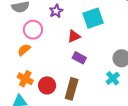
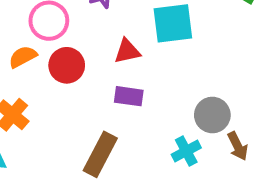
purple rectangle: (79, 58) -> (129, 96), turned -32
red circle: (47, 85) -> (67, 65), moved

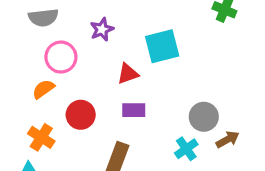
red circle: (67, 65) -> (81, 115), moved
brown arrow: (238, 146) -> (228, 139), turned -85

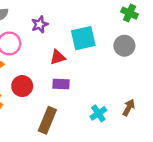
gray circle: (204, 117) -> (124, 46), moved
brown arrow: (228, 139) -> (129, 108), turned -35

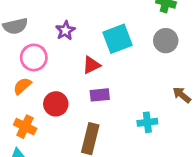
brown arrow: (129, 108) -> (182, 95), moved, turned -70
cyan cross: (98, 113) -> (147, 122), turned 35

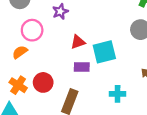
cyan square: (117, 39) -> (104, 52), moved
red circle: (56, 104) -> (43, 82), moved

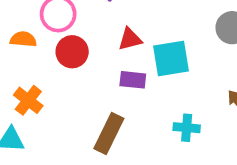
orange semicircle: (20, 52) -> (23, 39), moved, turned 35
red circle: (43, 82) -> (72, 52), moved

